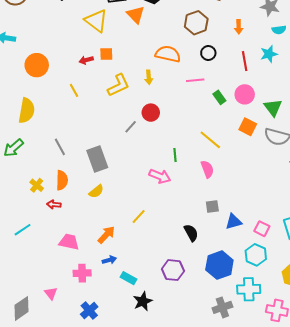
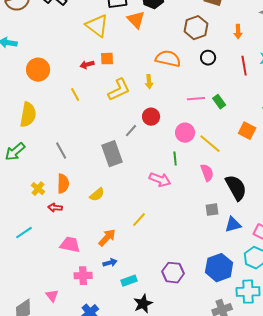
pink line: (195, 80) -> (196, 99), moved
pink circle: (245, 94) -> (185, 133), moved
gray rectangle: (97, 159) -> (112, 154), moved
black semicircle: (191, 233) -> (236, 188), moved, size x1.5
cyan rectangle: (129, 278) -> (129, 281), turned -49

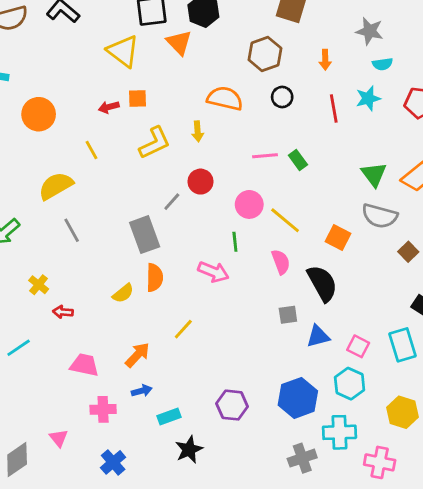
yellow semicircle: (28, 115) -> (56, 186), moved, turned -130
orange square: (247, 131) -> (338, 237), moved
orange semicircle: (63, 184) -> (155, 278), moved

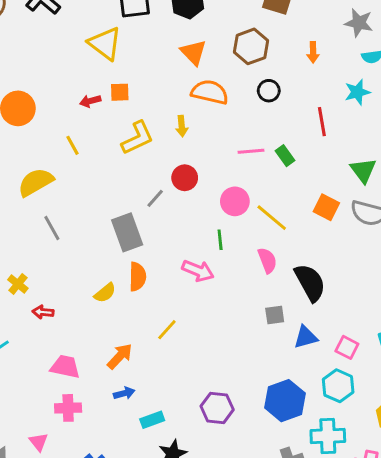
orange triangle: (179, 43) -> (194, 52), moved
red line: (334, 108) -> (322, 122), moved
orange square: (338, 237) -> (326, 207), moved
pink cross: (103, 409) -> (68, 408), moved

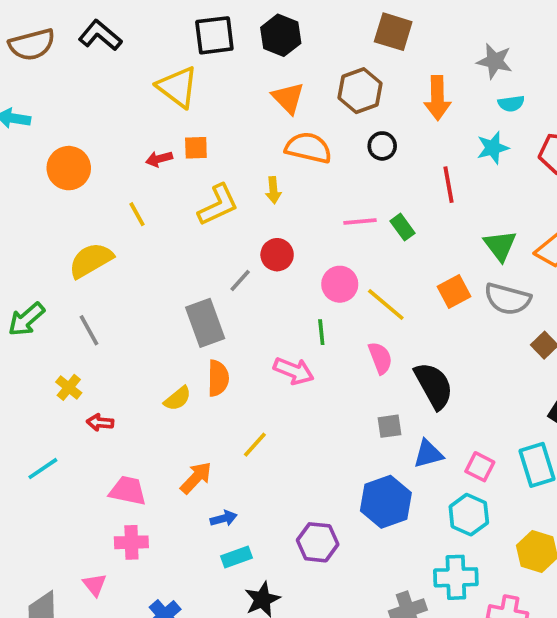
orange arrow: (313, 52) -> (437, 98), size x1.6
orange square: (326, 207) -> (454, 292), turned 35
gray line: (52, 228) -> (89, 330), moved
blue arrow: (124, 393) -> (224, 518), moved
blue hexagon: (285, 401) -> (386, 502), moved

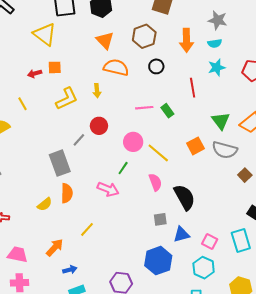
cyan semicircle: (511, 104) -> (215, 43), moved
green line: (321, 332) -> (123, 168), turned 40

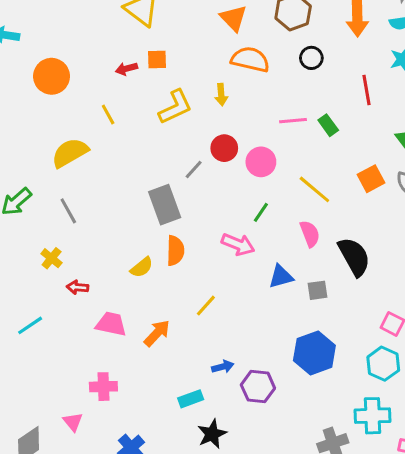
pink circle: (133, 142) -> (261, 162), moved
blue triangle: (181, 234) -> (281, 277), moved
pink trapezoid: (17, 255) -> (111, 324), moved
blue arrow: (70, 270) -> (223, 367), moved

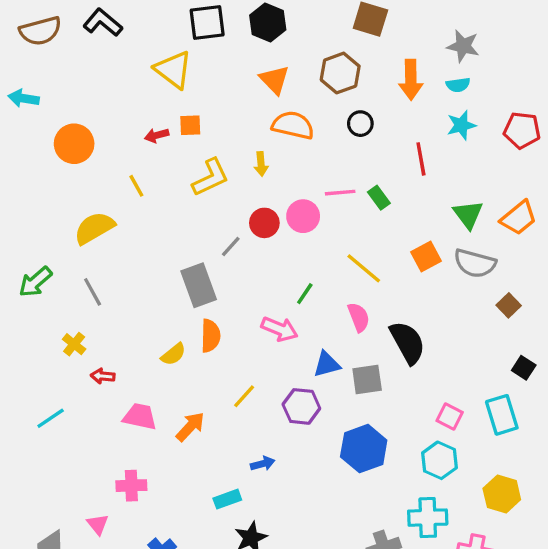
pink circle: (261, 162) -> (303, 216), moved
gray square: (318, 290) -> (367, 379), size x1.4
purple hexagon: (258, 387) -> (301, 406), moved

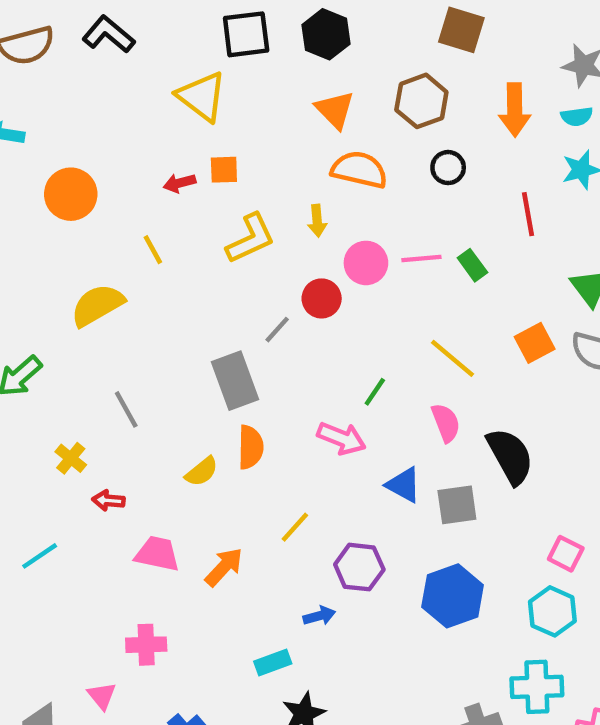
pink circle: (303, 216) -> (366, 263), moved
gray line: (93, 292) -> (126, 409), moved
blue triangle: (327, 364) -> (404, 485), turned 44
purple hexagon: (301, 406) -> (359, 567), moved

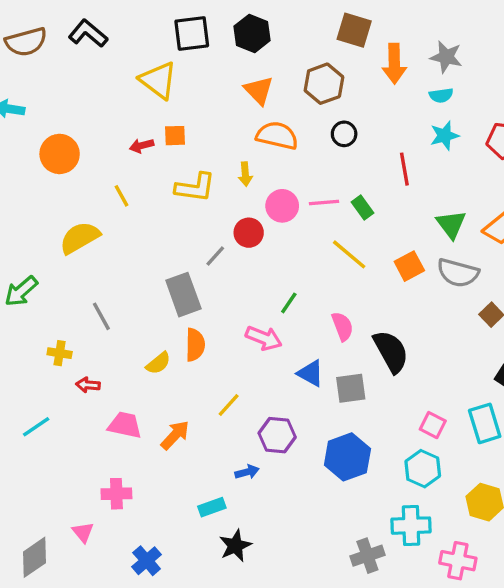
orange arrow: (515, 110) -> (394, 64), moved
yellow L-shape: (251, 239) -> (195, 187), turned 33
yellow line: (453, 358) -> (349, 254), moved
yellow cross: (71, 458) -> (60, 353), turned -30

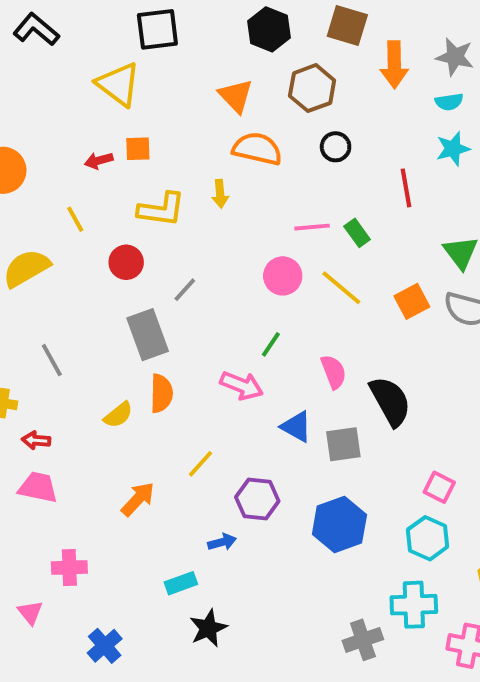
black hexagon: (252, 33) -> (269, 29), moved
pink circle: (282, 206) -> (283, 276), moved
red circle: (249, 233) -> (126, 262), moved
pink trapezoid: (125, 425) -> (38, 487), moved

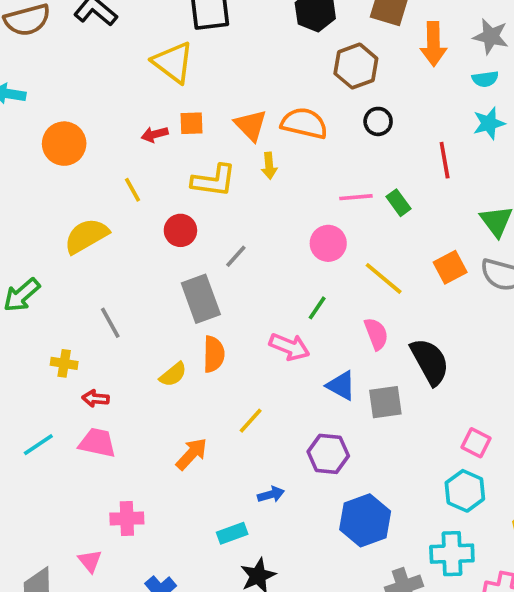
orange triangle: (236, 96) -> (251, 125), moved
yellow line: (341, 288) -> (384, 278), moved
purple hexagon: (257, 499) -> (328, 454), moved
blue hexagon: (339, 524) -> (365, 520), moved

